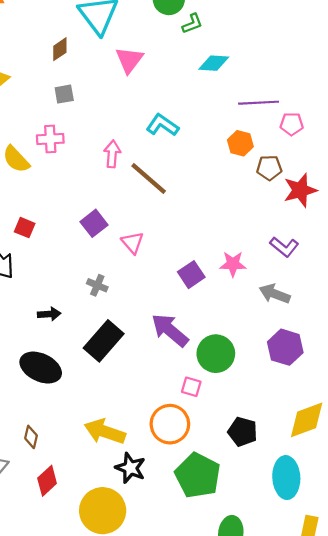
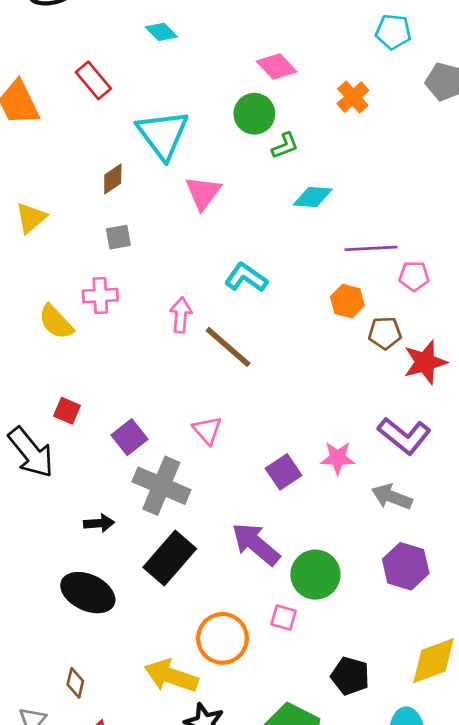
purple square: (94, 223) -> (129, 437), moved
purple L-shape: (284, 247) -> (404, 436), size x1.4
gray cross: (97, 285) -> (161, 486), size x2.0
orange circle: (170, 424) -> (222, 638), moved

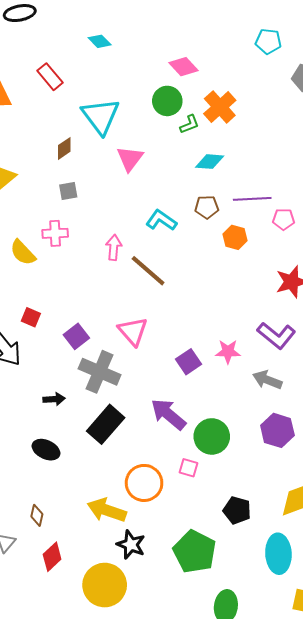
orange cross: (353, 97) -> (220, 107), moved, size x1.4
brown pentagon: (385, 333) -> (207, 207), moved
pink triangle: (207, 430) -> (133, 331), size x1.4
black ellipse: (88, 593) -> (46, 450), size x0.7

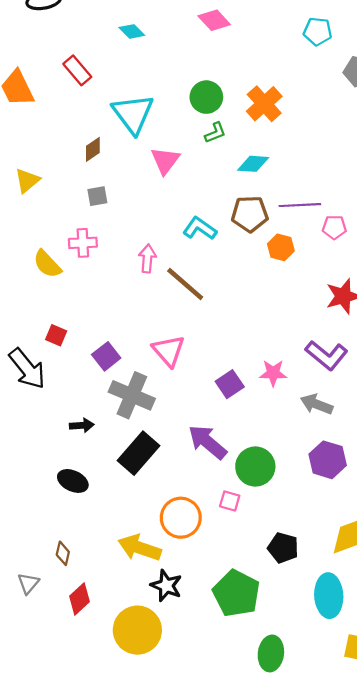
pink diamond: (183, 67) -> (214, 20), moved
green L-shape: (190, 124) -> (215, 133), moved
brown pentagon: (207, 207) -> (250, 214), size x1.4

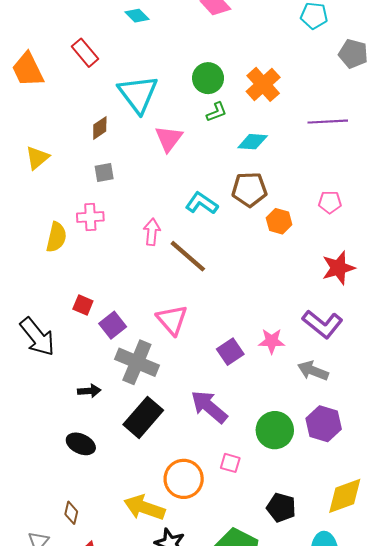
purple line: (300, 205) -> (328, 122), moved
yellow semicircle: (47, 264) -> (56, 237), turned -124
red square: (56, 335) -> (83, 305), moved
green circle: (255, 467) -> (275, 430), moved

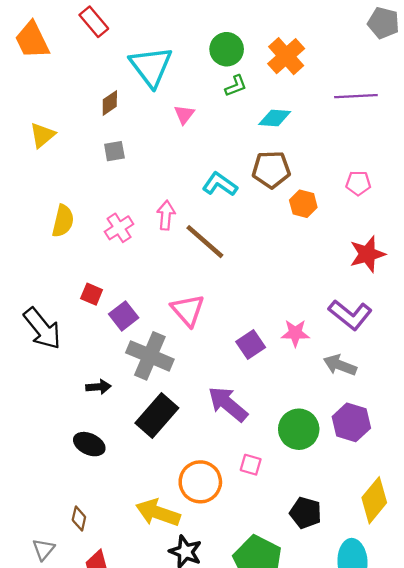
pink triangle: (169, 139) -> (184, 114), size x0.7
pink cross: (90, 217) -> (119, 228), moved, turned -30
yellow diamond: (345, 496) -> (374, 500), turned -30

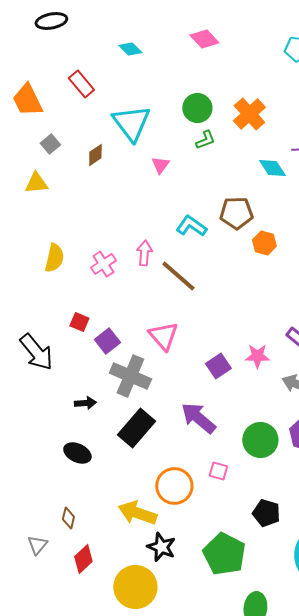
cyan diamond: (275, 118) -> (272, 168), moved, turned 52
yellow triangle: (42, 135) -> (36, 183), turned 35
gray square: (114, 151) -> (50, 144), moved, turned -30

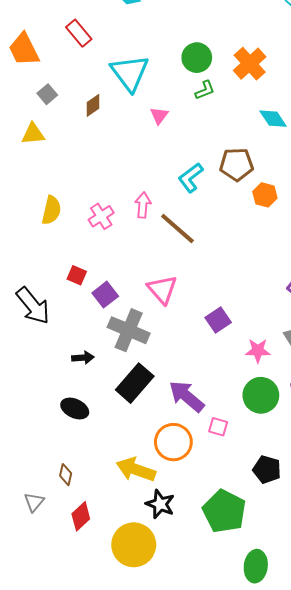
cyan L-shape: (191, 226) -> (191, 178), turned -72
pink star: (257, 356) -> (258, 351), moved
purple arrow: (198, 418) -> (187, 396), moved

